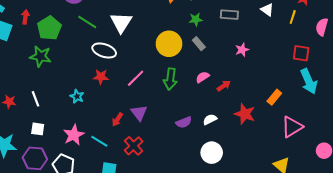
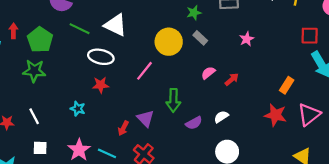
white triangle: (121, 22) -> (115, 25), turned -30
pink line: (136, 78) -> (145, 71), moved
green arrow: (170, 79) -> (173, 100), moved
red star: (245, 114) -> (275, 115), moved

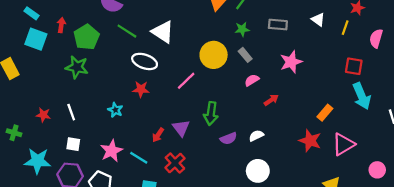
pink star: (247, 39) -> (291, 62), size x1.5
pink semicircle: (208, 73) -> (252, 80), moved

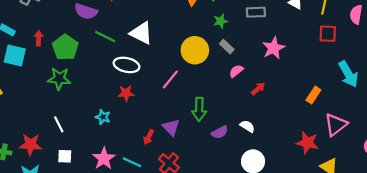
red square: (354, 66) -> (328, 34), moved
red star: (43, 115) -> (30, 145), moved, size x1.5
white semicircle: (256, 136) -> (247, 126), turned 64
red star: (310, 141) -> (307, 143), moved

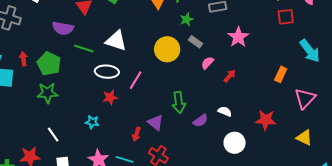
pink line: (170, 79) -> (136, 80), moved
red star: (307, 143) -> (266, 120), moved

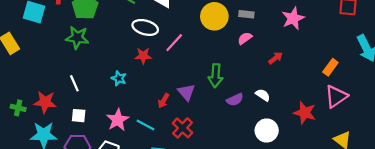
gray rectangle: (196, 42) -> (246, 14), turned -40
pink semicircle: (207, 63) -> (245, 38), moved
pink triangle: (305, 98) -> (336, 96), moved

